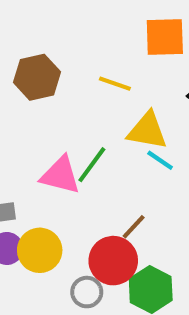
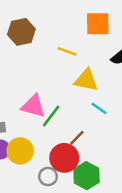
brown hexagon: (37, 77) -> (21, 32), moved
cyan line: (160, 160) -> (99, 108), moved
green line: (92, 165) -> (51, 116), moved

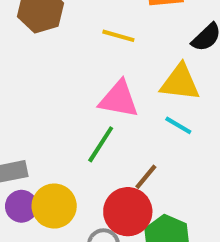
yellow triangle: (86, 80) -> (180, 82), moved
pink triangle: (33, 106) -> (119, 99), moved

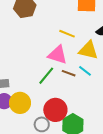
yellow line: (118, 36) -> (67, 34), moved
brown line: (146, 177) -> (69, 73), moved, turned 64

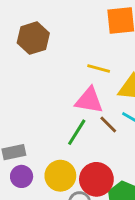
brown line: (69, 73) -> (108, 124), turned 32
yellow circle: (20, 103) -> (60, 176), moved

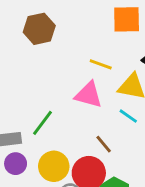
brown line: (108, 124) -> (104, 144), moved
green line: (77, 132) -> (43, 123), moved

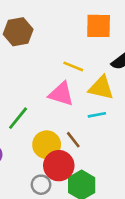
cyan line: (128, 116) -> (97, 115), turned -48
yellow circle: (54, 166) -> (47, 145), moved

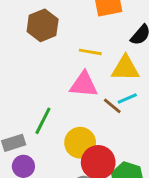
brown hexagon: (18, 32) -> (43, 25), moved
brown line: (73, 140) -> (112, 106), moved

